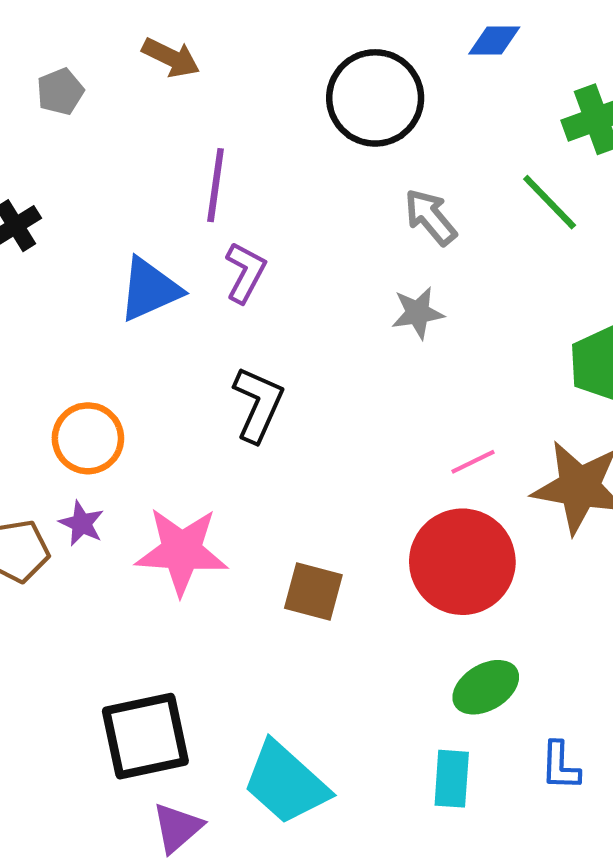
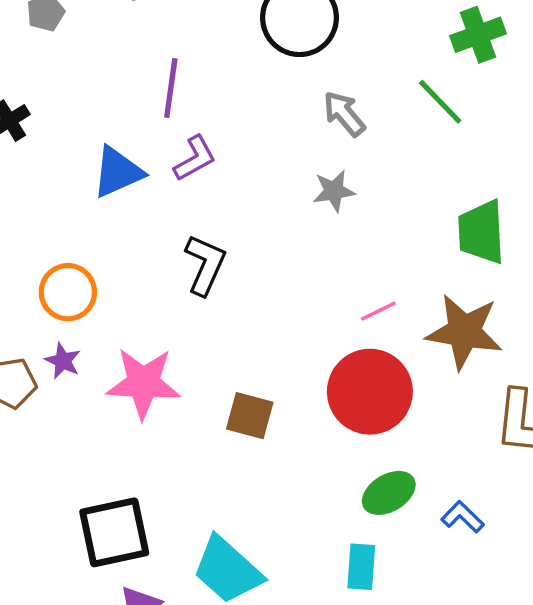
purple L-shape: (245, 272) -> (195, 158), turned 33
blue L-shape: (560, 766) -> (463, 517), moved, turned 132

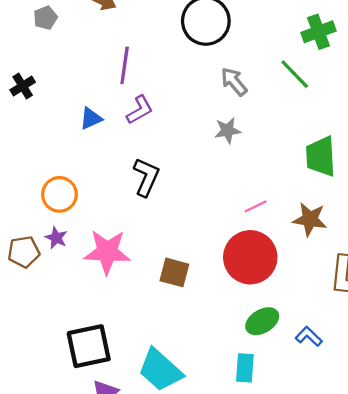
blue triangle: (118, 172) -> (91, 119), size x0.7
brown star: (464, 332) -> (310, 219), size x0.7

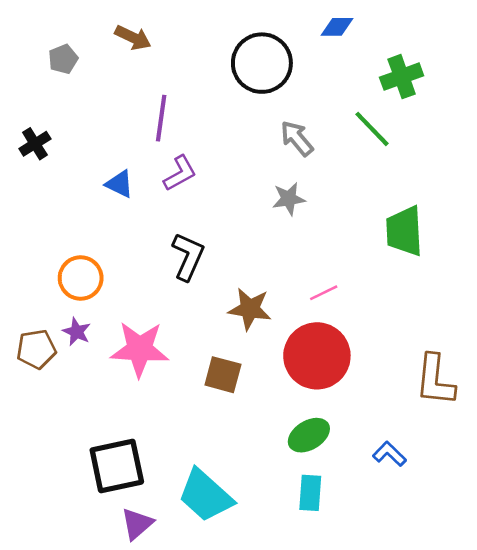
blue triangle: (91, 119) -> (120, 184), turned 50
brown star: (310, 219) -> (250, 309), moved
green ellipse: (262, 321) -> (309, 435), moved

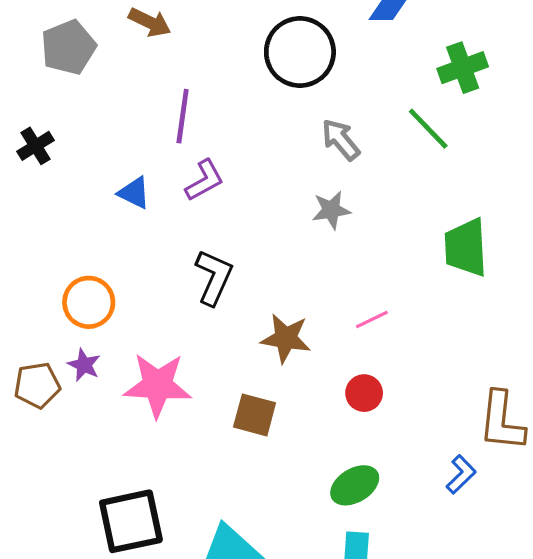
gray pentagon: (63, 59) -> (68, 47), size x1.6
red circle: (317, 356) -> (364, 393), size x0.5
blue L-shape: (389, 454) -> (461, 474), moved, turned 92

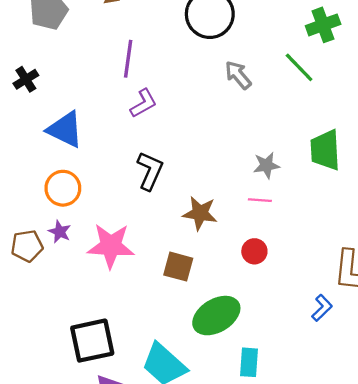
blue triangle: (134, 193) -> (65, 129), moved, size x1.6
gray star: (331, 210) -> (266, 165), moved
pink line: (372, 320) -> (260, 200), turned 30
green ellipse: (355, 485) -> (216, 316), moved, size x1.4

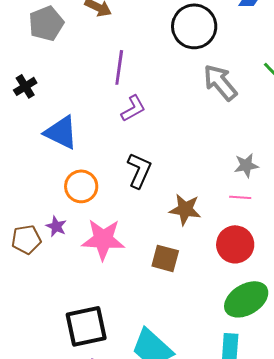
gray arrow: (238, 75) -> (220, 82), size x1.4
orange circle: (63, 188) -> (81, 186), moved
red circle: (254, 251) -> (235, 244), size x1.6
green ellipse: (216, 316) -> (246, 299), moved

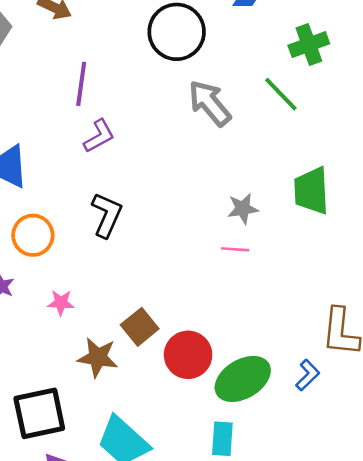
brown star: (185, 209) -> (98, 357), moved
pink star: (103, 239) -> (61, 303), size x0.5
red circle: (235, 244) -> (188, 355), moved
brown square: (165, 258) -> (140, 327), turned 36

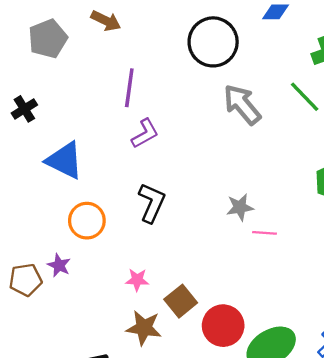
gray star: (243, 209) -> (240, 207), moved
pink star: (61, 303) -> (137, 280), moved

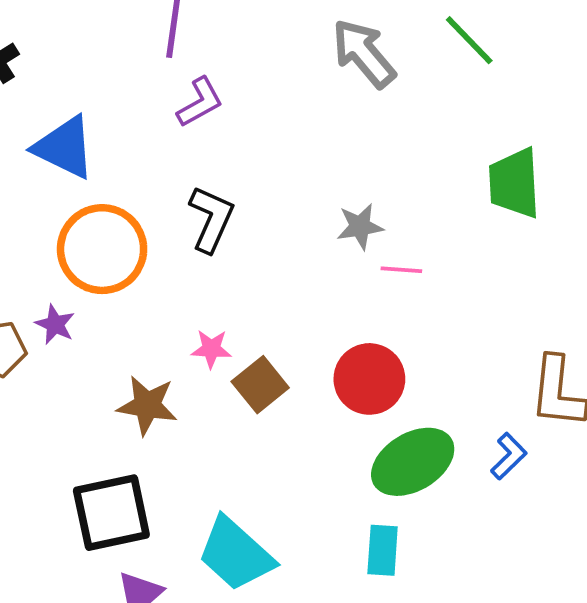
orange circle: (87, 221) -> (102, 249), size x1.4
pink star: (137, 280) -> (211, 349), moved
red circle: (223, 326) -> (369, 379), moved
brown star: (144, 328) -> (147, 405), moved

